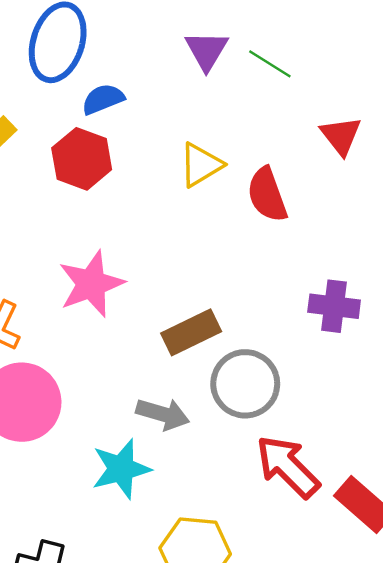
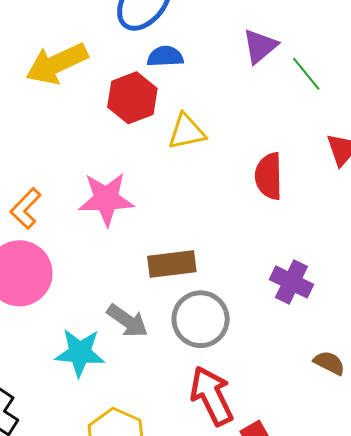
yellow triangle: (201, 165) -> (187, 132), moved

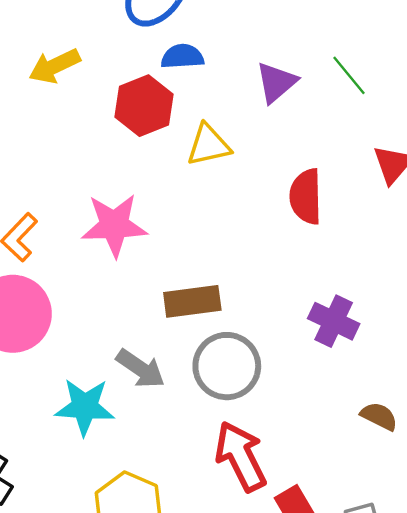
purple triangle: (260, 46) -> (276, 82), moved
yellow arrow: (57, 64) -> (55, 66), size x0.7

